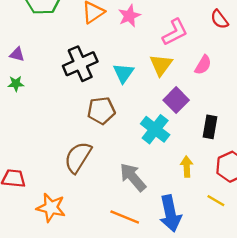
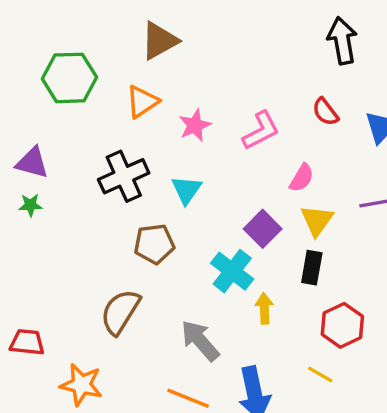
pink star: (129, 16) -> (195, 125), moved
purple triangle: (17, 54) -> (32, 163), size x1.5
yellow triangle: (161, 65) -> (317, 220), moved
yellow arrow: (187, 167) -> (264, 308), moved

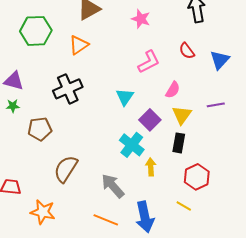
pink star: (195, 125) -> (141, 19), moved, turned -30
cyan triangle: (186, 190) -> (125, 97), moved
brown pentagon: (154, 244) -> (40, 129), moved

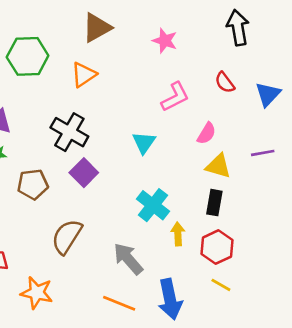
black cross: (68, 89) -> (69, 132), turned -36
yellow triangle: (182, 115) -> (218, 166), turned -50
purple square: (150, 120) -> (84, 173), moved
red hexagon: (197, 177) -> (217, 247), moved

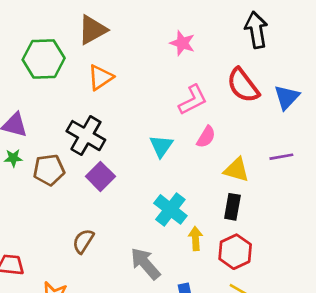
brown triangle: (97, 28) -> (92, 30), moved
red semicircle: (225, 82) -> (243, 85), size x1.6
pink semicircle: (207, 133) -> (206, 137), moved
brown pentagon: (33, 184) -> (49, 170), moved
brown semicircle: (67, 237) -> (83, 241), size x0.7

